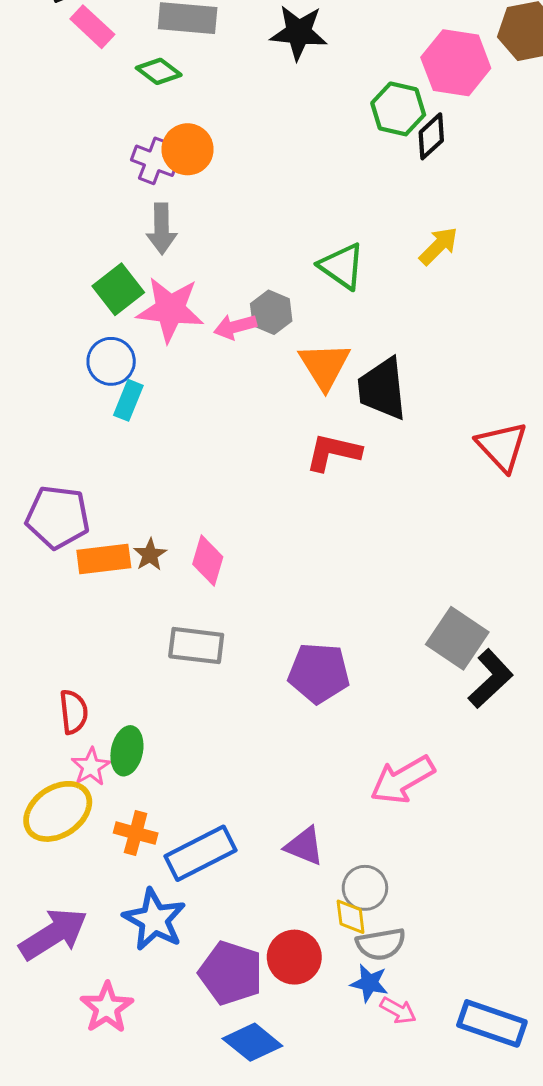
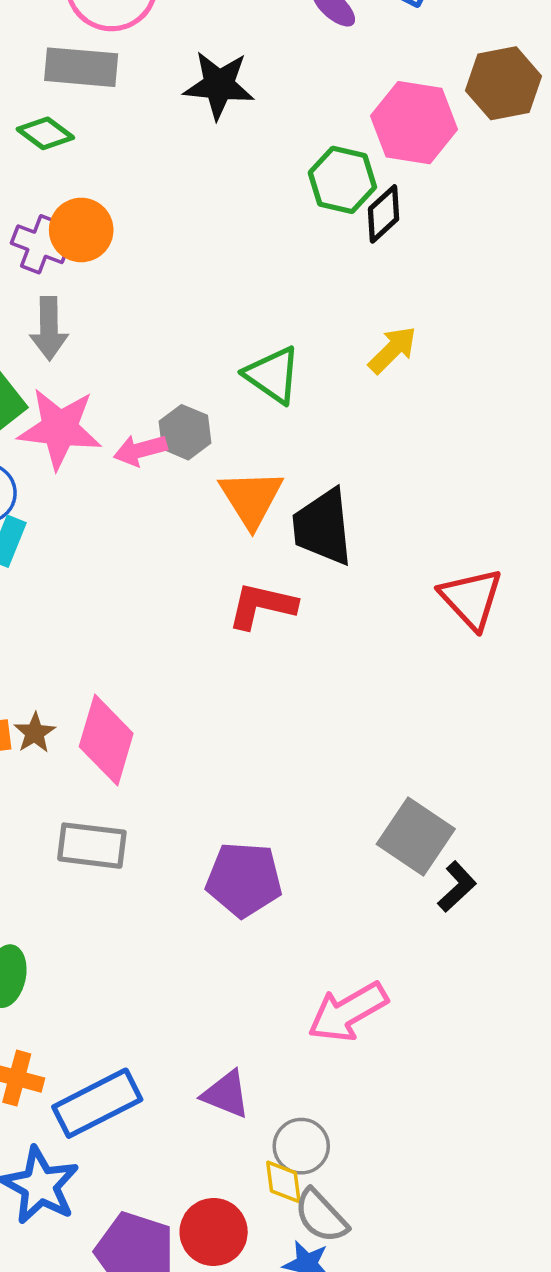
pink diamond: (208, 560) -> (106, 740), size x1.4
black L-shape: (490, 679) -> (457, 887), size x0.7
gray semicircle: (381, 944) -> (321, 1216), turned 57

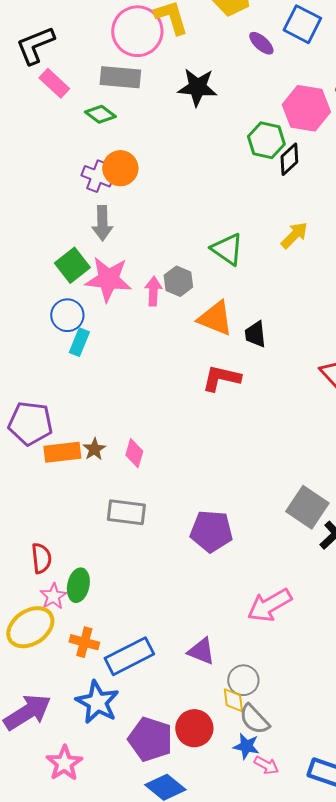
pink arrow: (140, 450) -> (153, 291), turned 108
orange triangle: (251, 498) -> (215, 318), turned -36
black trapezoid: (323, 527) -> (255, 334), size x0.6
pink diamond: (106, 740) -> (134, 453), size x0.6

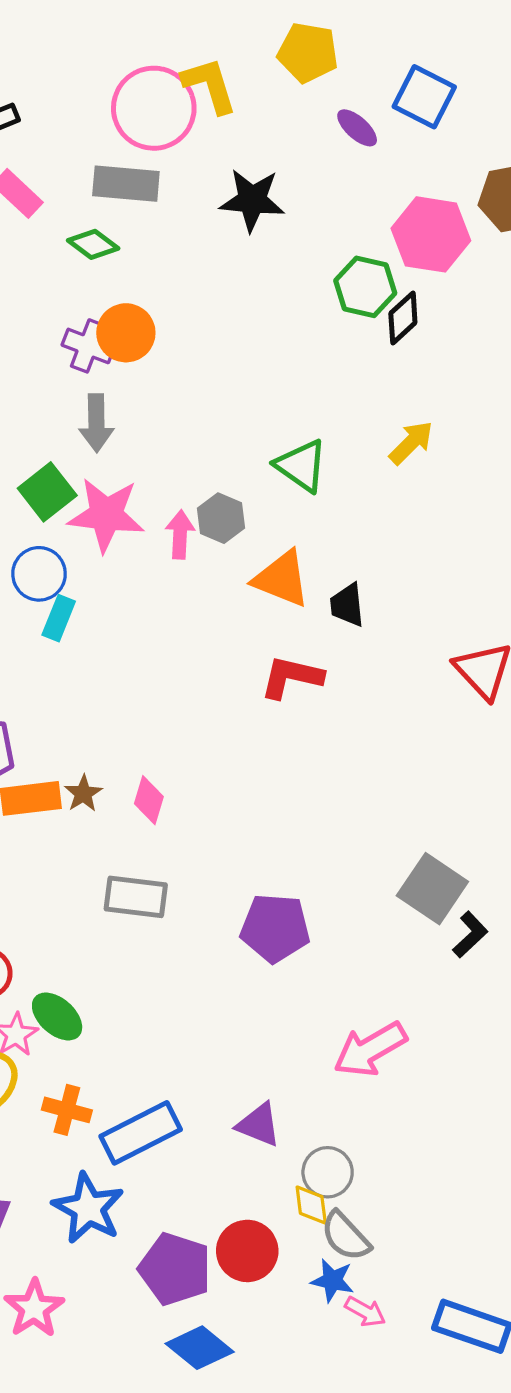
green ellipse: (78, 585) -> (57, 1016), turned -60

